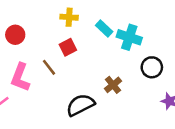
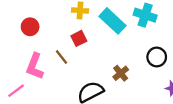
cyan rectangle: (104, 28) -> (113, 21), size x1.6
cyan cross: (129, 37) -> (145, 15), moved

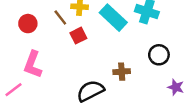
brown line: (61, 57) -> (60, 18), moved
brown cross: (121, 73) -> (122, 72), turned 35

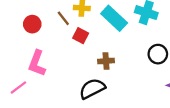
red square: (78, 36) -> (81, 36), turned -35
brown cross: (122, 72) -> (106, 61), moved

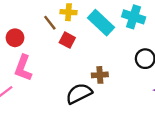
red circle: (32, 24) -> (15, 38), moved
brown cross: (106, 61) -> (100, 75), moved

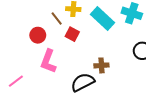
red circle: (15, 38) -> (38, 35), moved
pink L-shape: (23, 68) -> (48, 61), moved

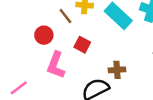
red square: (72, 34) -> (82, 45), moved

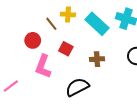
brown cross: (117, 70) -> (97, 59), moved

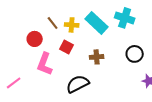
yellow cross: (68, 15) -> (72, 25), moved

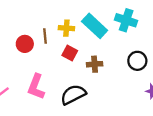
brown line: (53, 23) -> (45, 36), moved, turned 32
red square: (67, 47) -> (70, 53), moved
pink L-shape: (45, 64) -> (36, 87), moved

